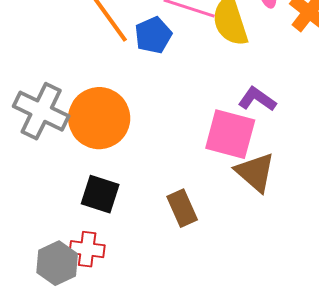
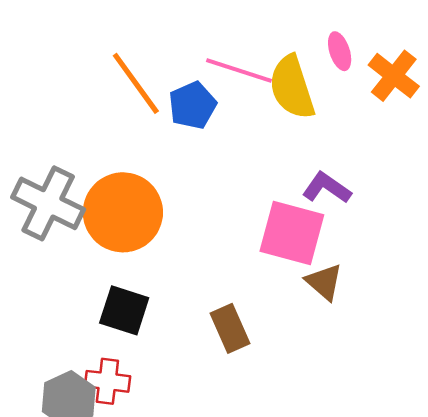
brown triangle: (255, 172) -> (324, 282), size x0.7

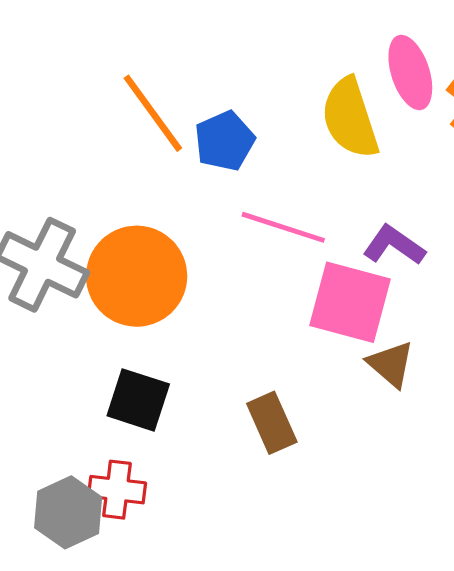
pink ellipse: (340, 51) -> (410, 72), size x1.5
pink line: (239, 71) -> (283, 227), moved

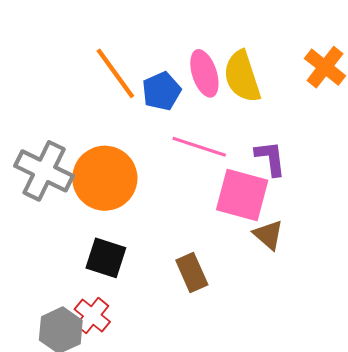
pink ellipse: (410, 72) -> (204, 73), moved
purple L-shape: (394, 245) -> (270, 158), turned 48
red cross: (117, 490) -> (92, 316), turned 32

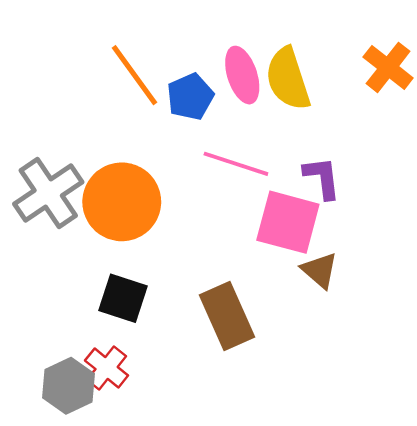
gray cross: (44, 171) -> (48, 193), turned 30
brown rectangle: (192, 273) -> (227, 316), size x1.4

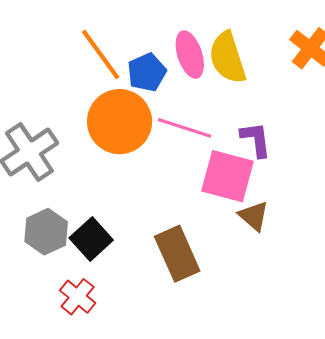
orange circle: (122, 202) -> (120, 122), moved
black square: (123, 298) -> (91, 239), turned 30
gray hexagon: (68, 386) -> (46, 232), moved

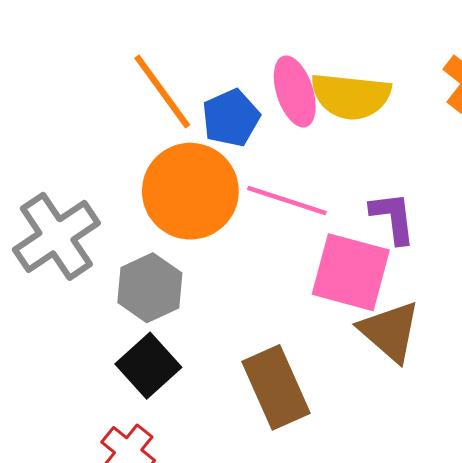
yellow semicircle: (227, 58) -> (351, 96), turned -66
brown triangle: (254, 216) -> (390, 331), size x1.4
gray hexagon: (46, 232) -> (150, 288), moved

